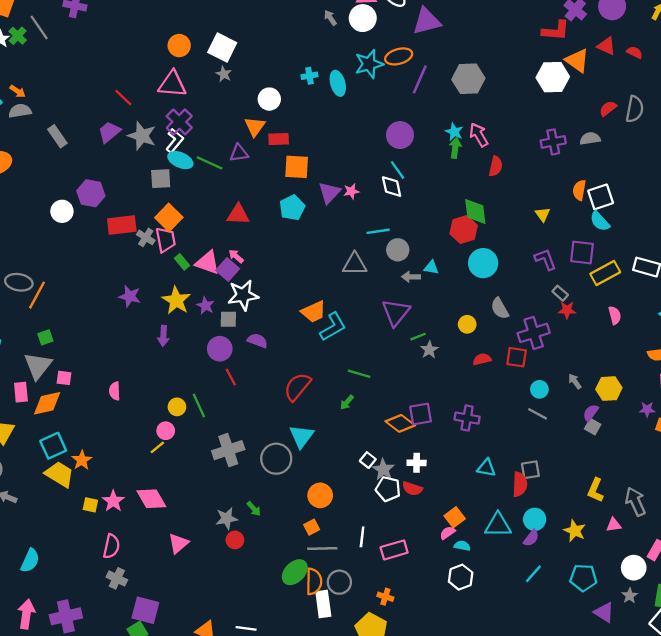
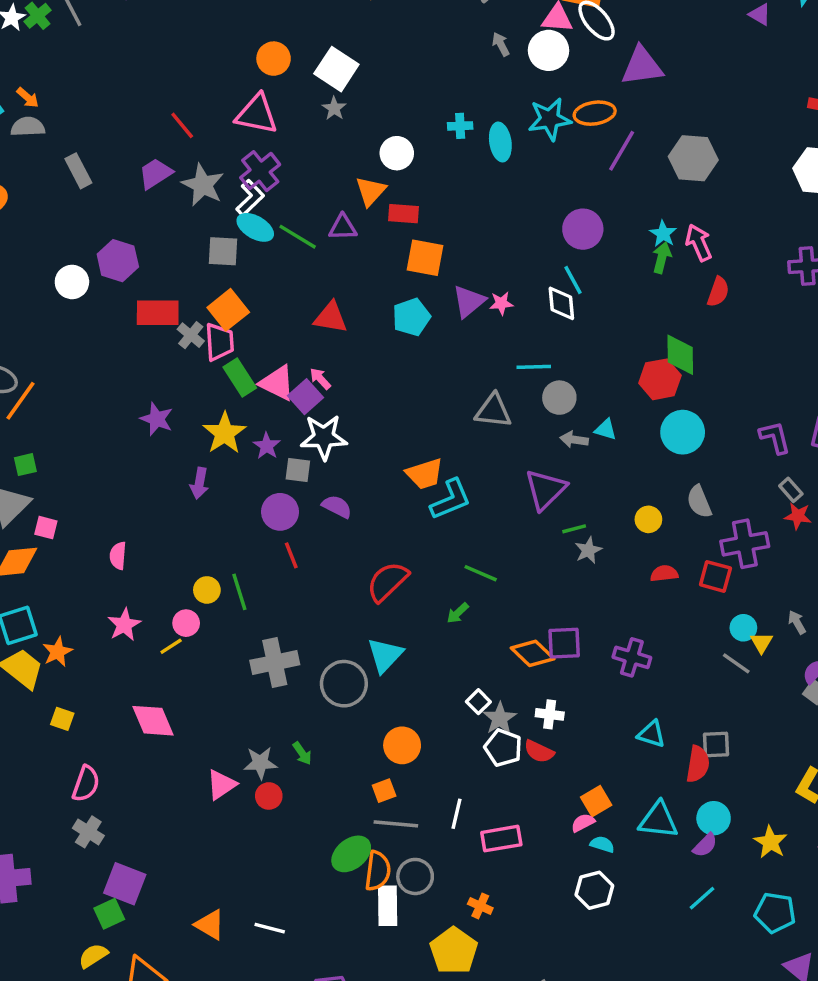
yellow triangle: (543, 214) -> (761, 643), moved
green rectangle: (182, 262) -> (240, 377), size x1.5
pink star: (113, 501) -> (124, 625), moved
pink triangle: (178, 543) -> (221, 785), moved

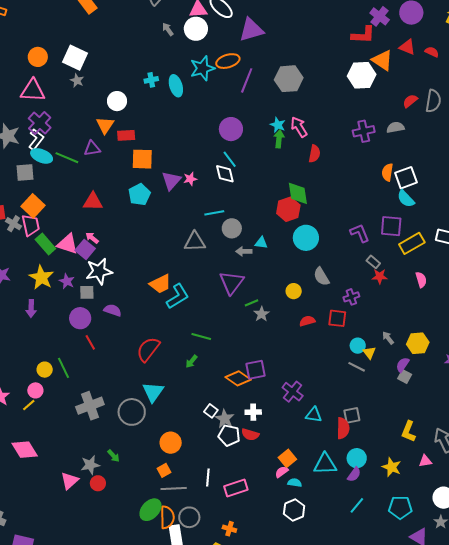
purple cross: (745, 544) -> (351, 297), size x0.6
purple cross: (632, 657) -> (293, 392), moved, turned 30

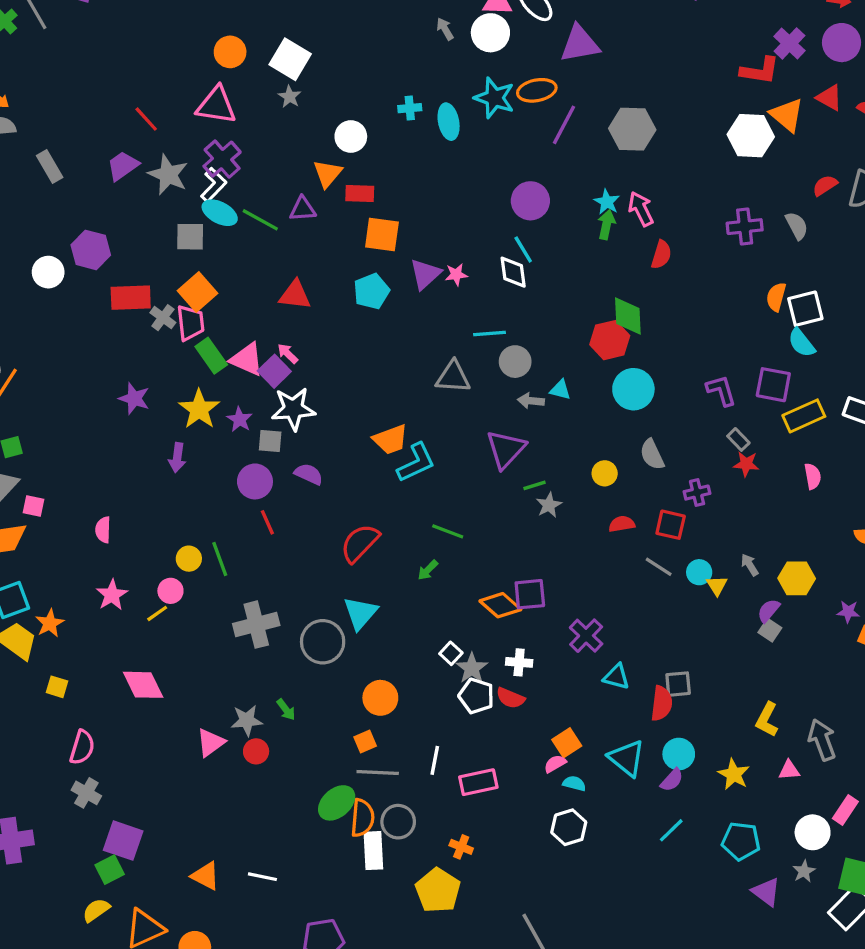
cyan star: (202, 68) -> (494, 98), turned 30
gray semicircle: (395, 127) -> (797, 226), turned 66
gray line: (357, 367) -> (659, 567), moved
cyan triangle: (325, 464) -> (627, 758), turned 35

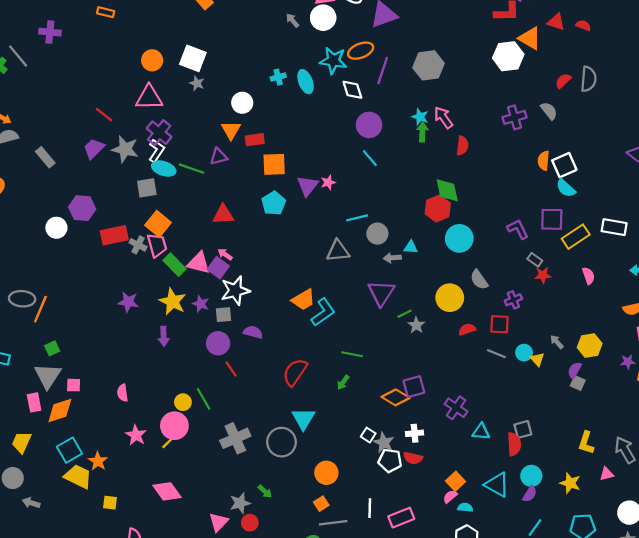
white diamond: (513, 272) -> (352, 90), moved
yellow circle: (605, 473) -> (450, 298), size x1.6
pink circle: (170, 591) -> (174, 426), size x1.6

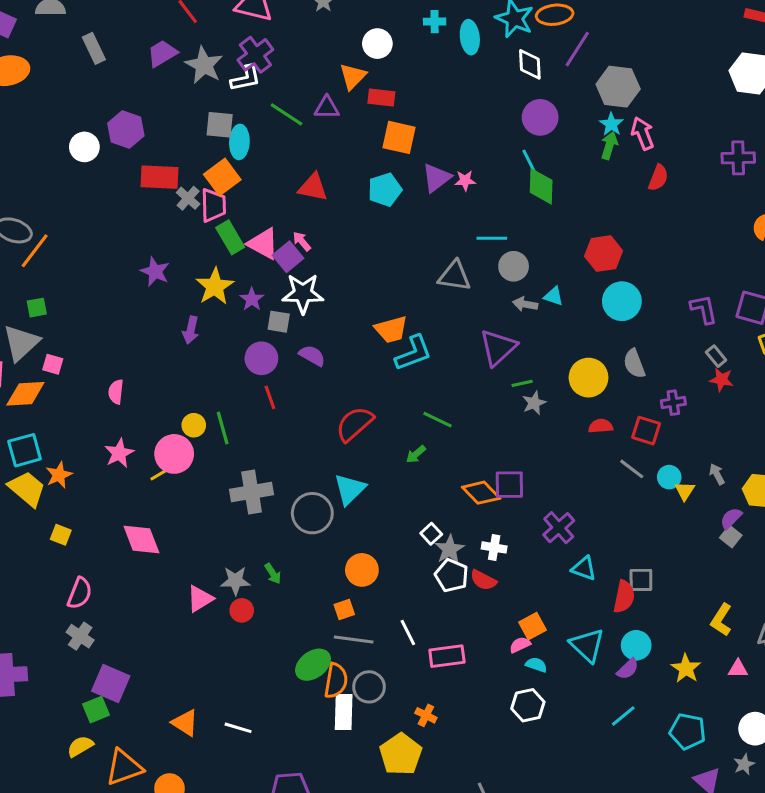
gray hexagon: (429, 65) -> (618, 87), moved
white L-shape: (156, 151) -> (246, 78), turned 30
cyan ellipse: (164, 169) -> (239, 142), moved, turned 60
green diamond: (447, 190) -> (541, 186), moved
white line: (370, 508) -> (408, 633), turned -42

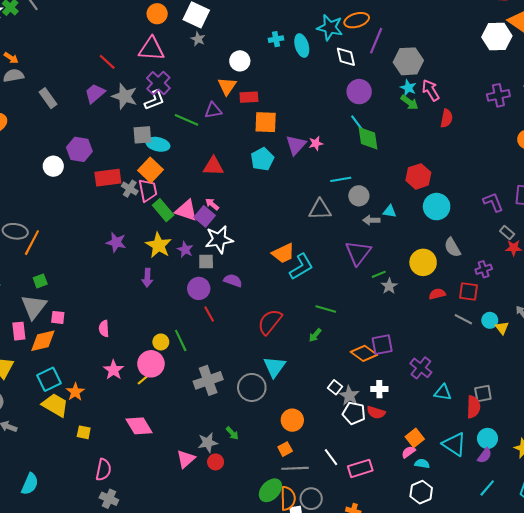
cyan ellipse: (239, 142) -> (158, 144), turned -70
green arrow: (609, 145) -> (409, 102), turned 120

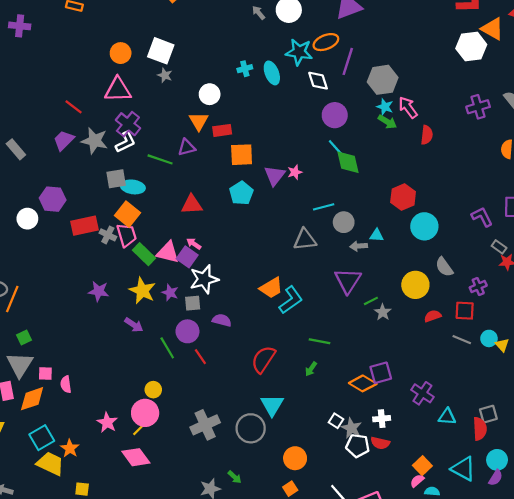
purple arrow: (147, 278) -> (134, 325), turned -54
pink semicircle: (104, 329) -> (66, 384), moved
green line: (181, 340) -> (167, 348), moved
pink diamond: (139, 426) -> (136, 457), moved

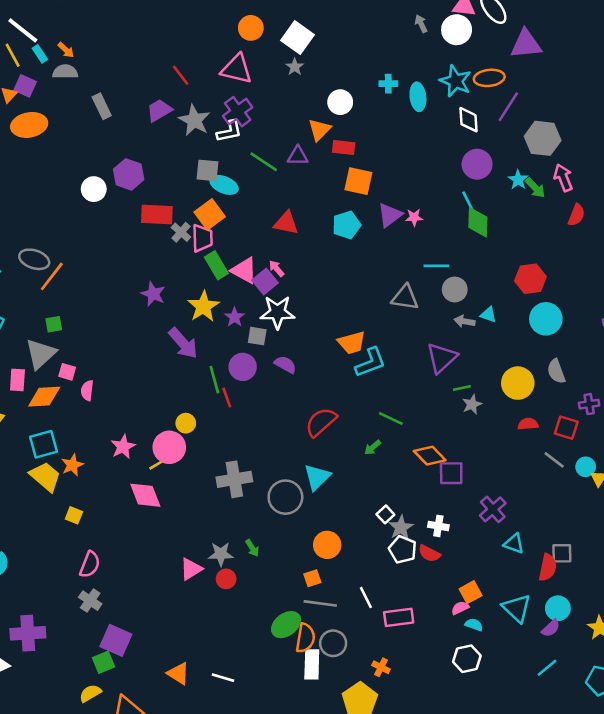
cyan star: (385, 107) -> (518, 180), moved
purple arrow: (134, 325) -> (183, 343), size x1.5
red line: (200, 357) -> (227, 398), moved
orange diamond: (363, 383) -> (430, 456), moved

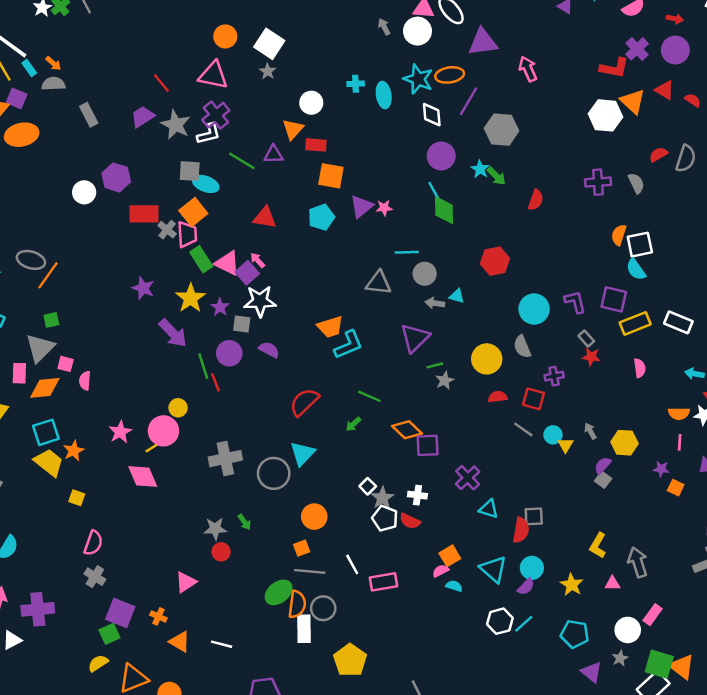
pink arrow: (563, 178) -> (528, 69), moved
cyan circle: (546, 319) -> (534, 309), moved
pink triangle: (191, 569) -> (186, 582), moved
white hexagon: (467, 659) -> (500, 621), moved
orange cross: (381, 667) -> (158, 616), moved

